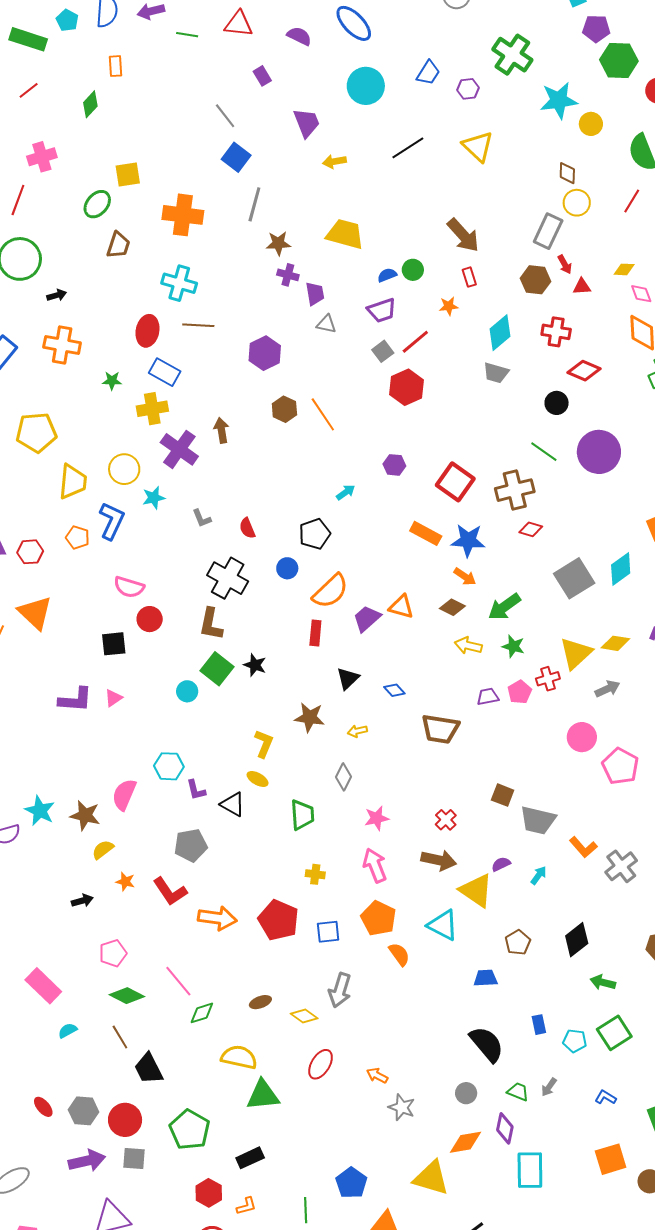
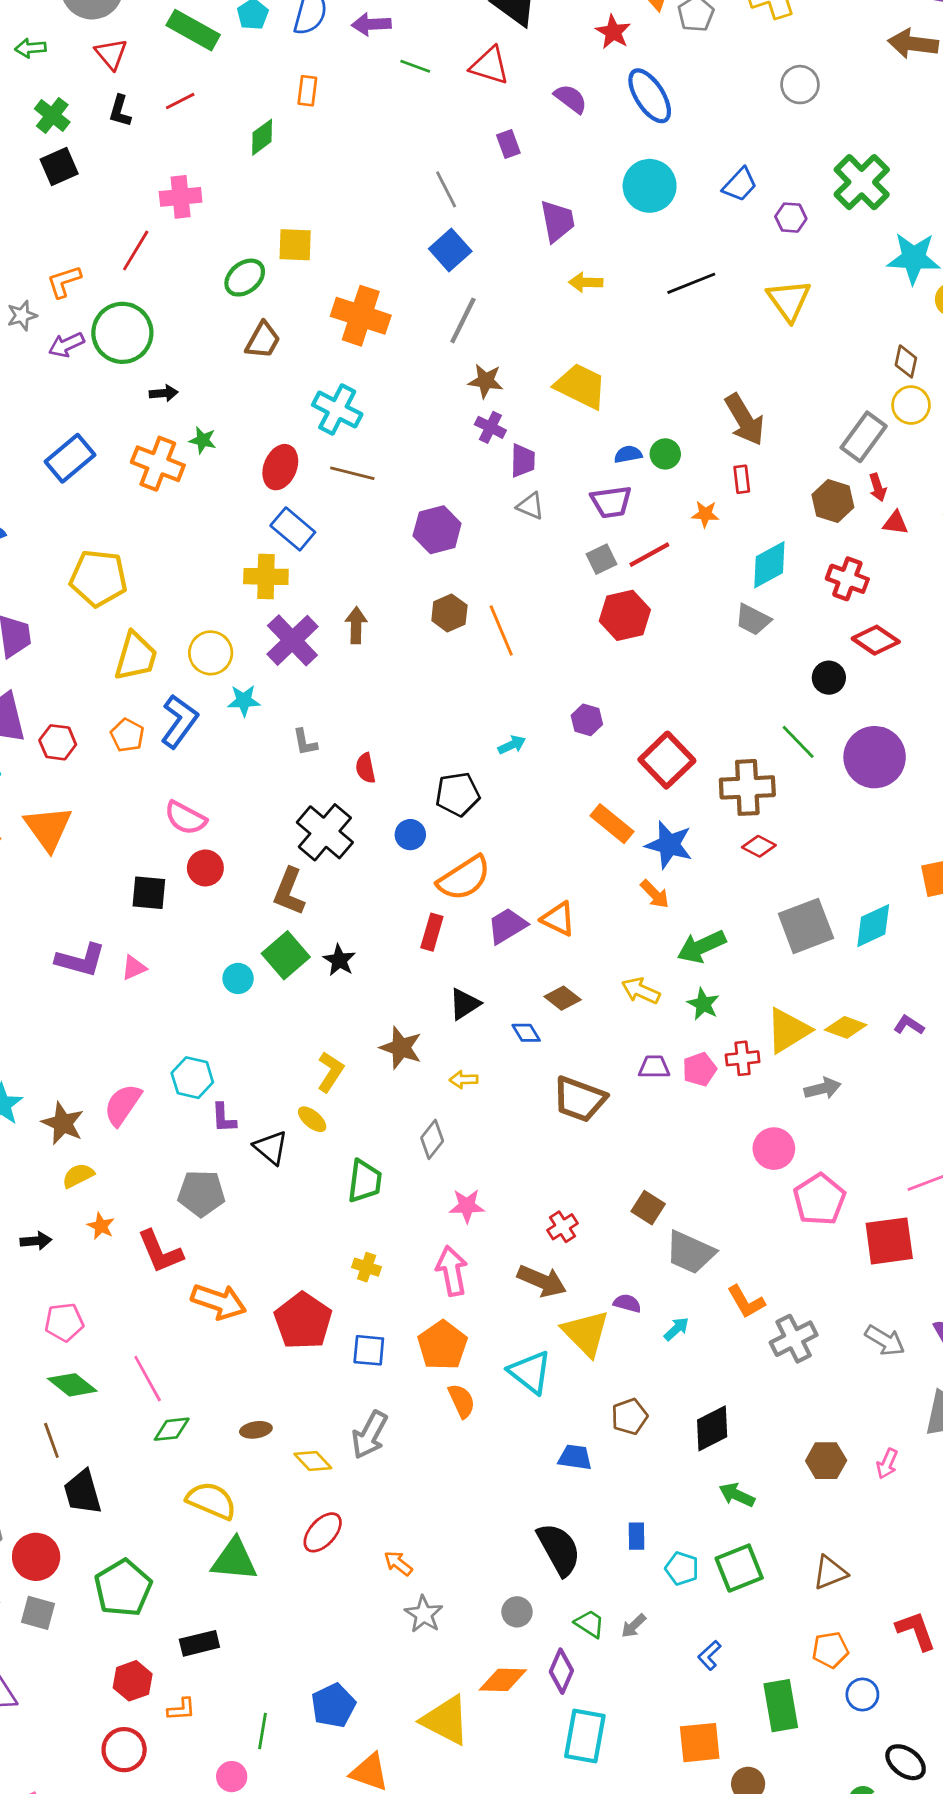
green star: (112, 381) -> (203, 440), moved
brown diamond: (452, 607) -> (563, 998), moved
purple semicircle: (501, 864) -> (627, 1303), turned 30
blue L-shape: (605, 1097) -> (709, 1655), turned -85

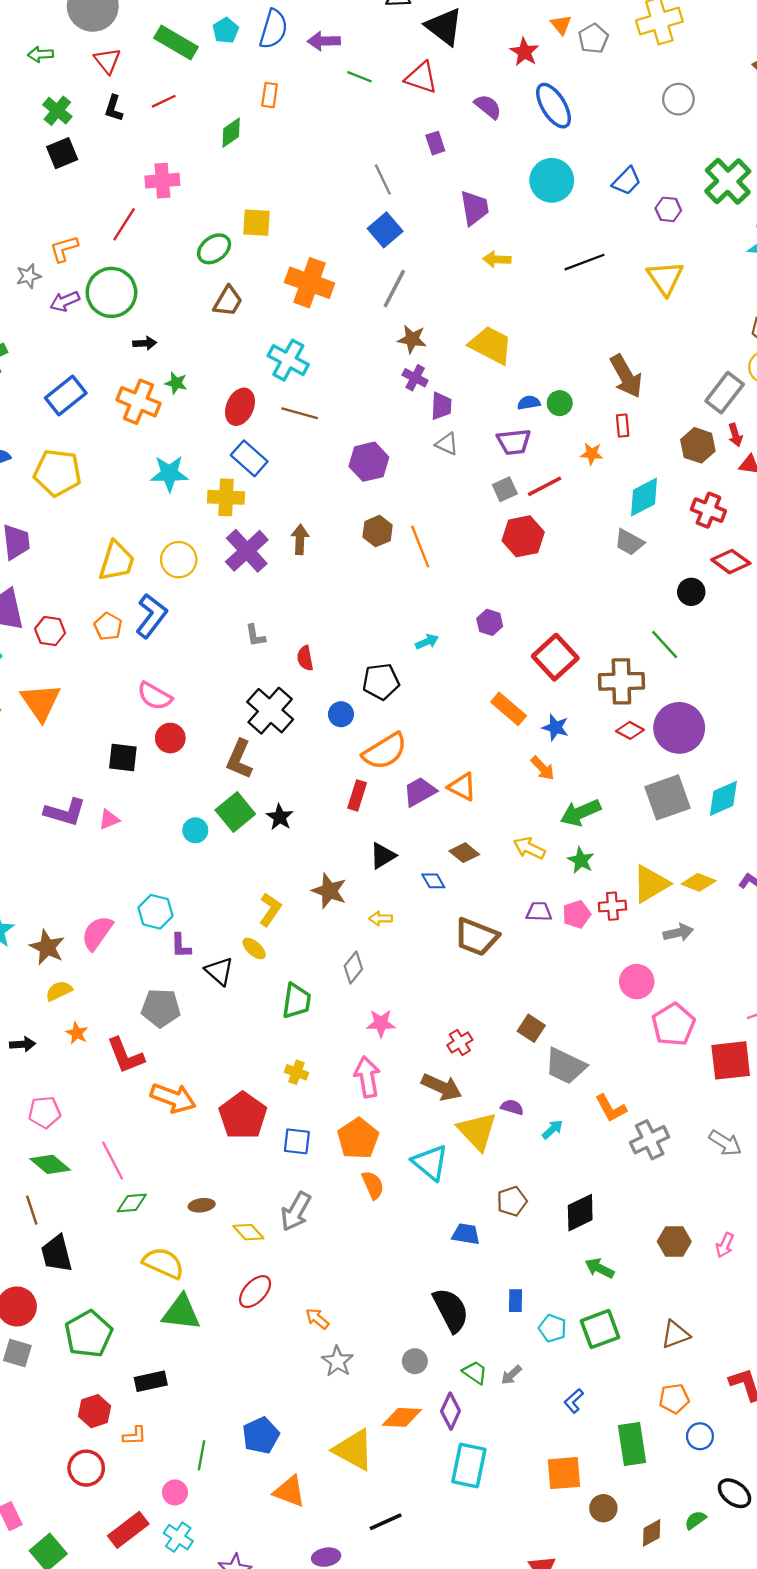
yellow pentagon: (98, 578) -> (58, 473), moved
cyan star: (244, 701) -> (169, 474), moved, size x1.4
purple circle: (875, 757) -> (679, 728), moved
blue star: (669, 845) -> (555, 727), size x0.7

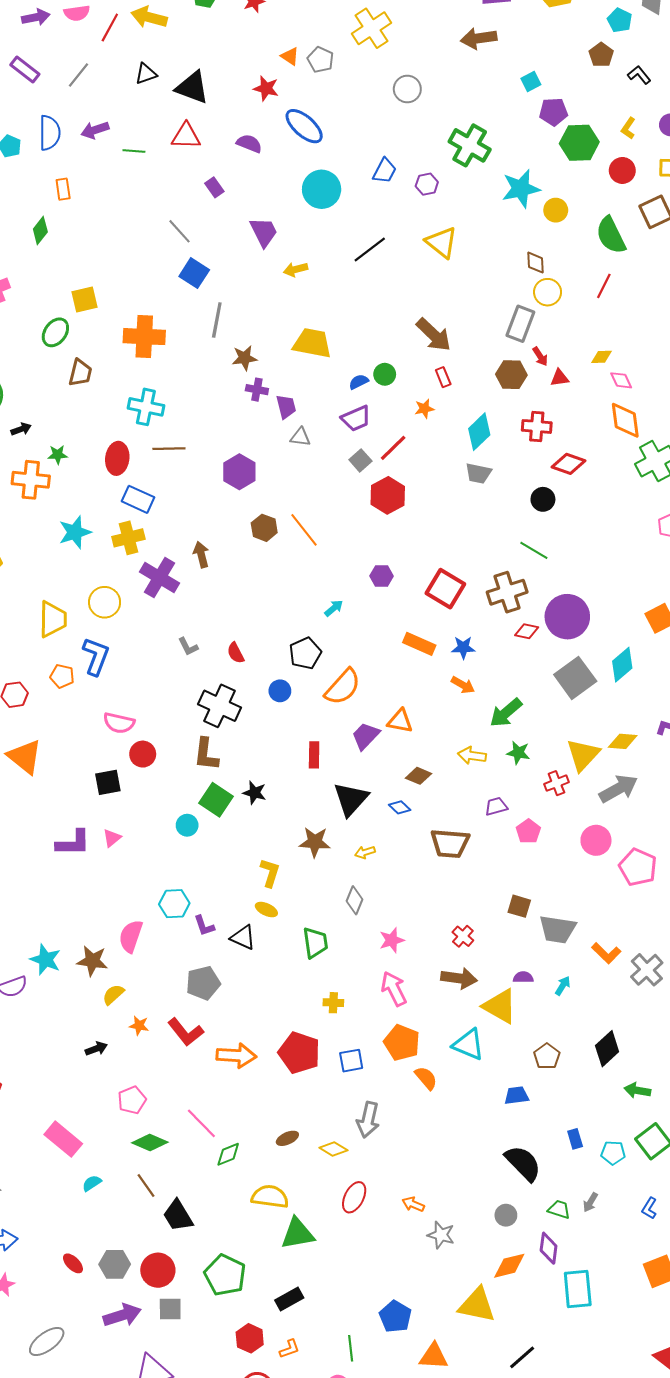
orange semicircle: (385, 751) -> (343, 687), moved
black triangle: (383, 856) -> (351, 799), size x1.5
pink pentagon: (577, 914) -> (528, 831), moved
gray arrow: (678, 933) -> (618, 789), size x1.5

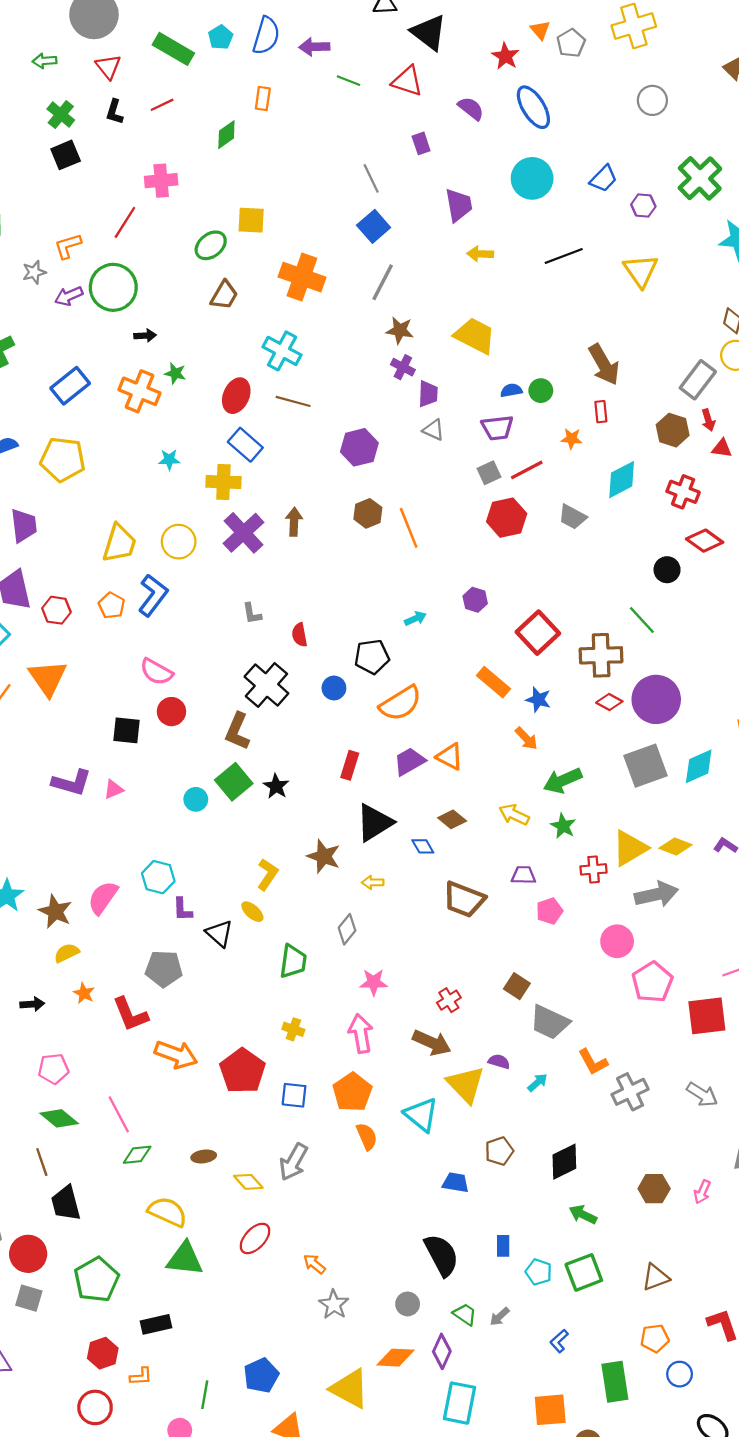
gray trapezoid: (478, 473) -> (572, 517), moved
cyan star: (75, 532) -> (169, 460), size x0.6

